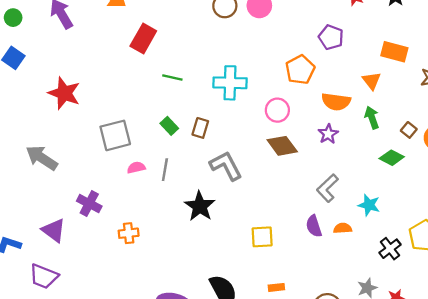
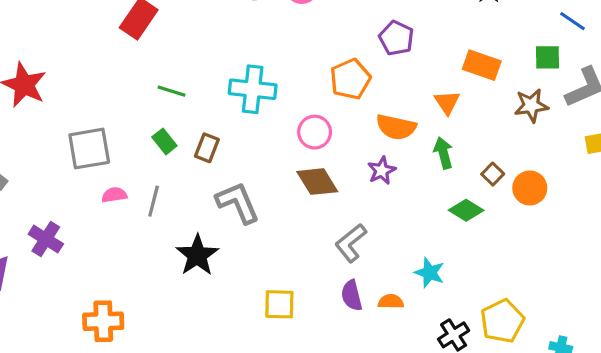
green line: (172, 77) -> (171, 91), moved
gray L-shape: (327, 188) -> (351, 243), moved
orange cross: (129, 233) -> (103, 321), moved, size x1.4

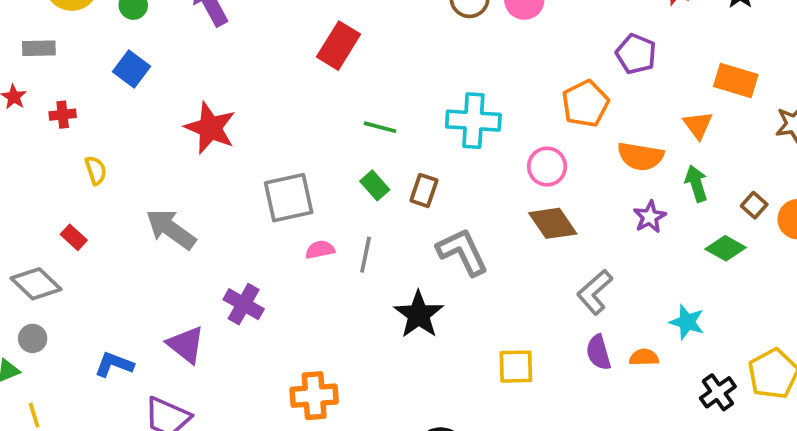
purple star: (382, 171) -> (650, 217), moved

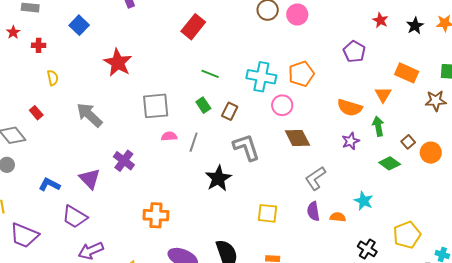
orange pentagon: (585, 104) -> (301, 74), moved
pink circle: (547, 167) -> (282, 105), moved
black cross: (718, 392) -> (367, 249), moved, turned -30

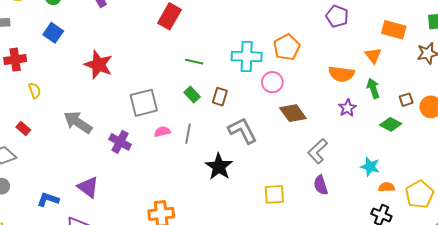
red cross: (39, 45) -> (15, 60), size x1.5
brown square: (408, 142) -> (406, 100), turned 32
purple cross: (124, 161) -> (120, 142), moved
orange semicircle: (338, 217) -> (387, 187), moved

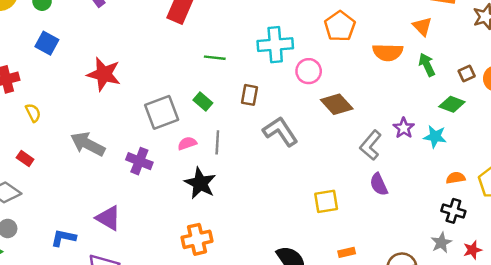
orange pentagon: (287, 47) -> (340, 26), moved
green rectangle: (192, 95) -> (203, 102), moved
purple star: (347, 108) -> (404, 128), moved
black star: (219, 167) -> (200, 183), moved
cyan star: (370, 167) -> (435, 137), moved

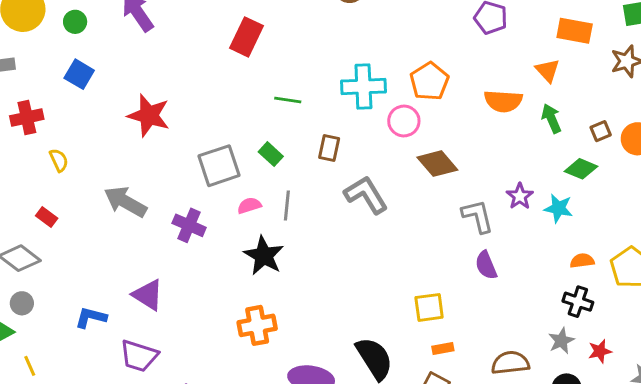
orange pentagon: (340, 26) -> (429, 81), moved
gray L-shape: (371, 145) -> (478, 216), turned 124
yellow square: (326, 201) -> (429, 307), moved

